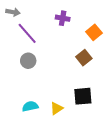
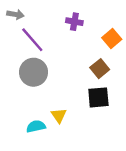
gray circle: (28, 61) -> (34, 72), size x1.5
black square: (83, 96) -> (98, 97), moved
yellow triangle: (57, 108) -> (59, 116), moved, turned -32

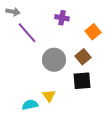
gray circle: (34, 72) -> (54, 60), moved

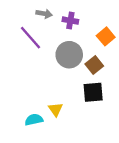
gray arrow: (13, 12) -> (44, 14), moved
gray circle: (54, 60) -> (69, 55), moved

